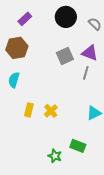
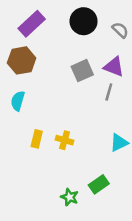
purple rectangle: (25, 19) -> (32, 24), size x1.5
yellow cross: (51, 111) -> (65, 140), turned -32
green rectangle: (78, 146) -> (99, 184), turned -56

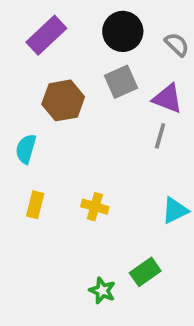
brown hexagon: (22, 60) -> (63, 100), moved
gray square: (82, 71) -> (121, 82), moved
yellow rectangle: (37, 139) -> (35, 205), moved

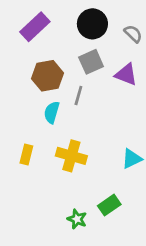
gray line: (160, 136) -> (78, 95), moved
cyan semicircle: (26, 149) -> (52, 112), moved
yellow cross: (95, 207) -> (71, 156), size x1.5

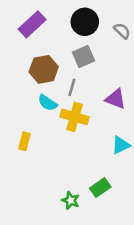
purple triangle: (126, 74) -> (116, 99), moved
cyan semicircle: (52, 112) -> (48, 103), turned -72
yellow cross: (71, 156) -> (75, 117), moved

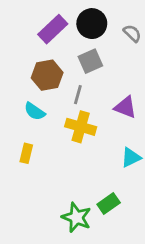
purple rectangle: (32, 24) -> (53, 29), moved
cyan semicircle: (48, 103) -> (35, 111), moved
green star: (71, 200) -> (76, 217), size x1.5

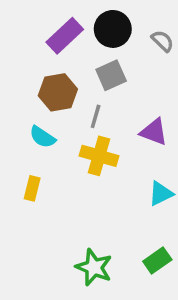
green rectangle: (109, 203) -> (157, 260), moved

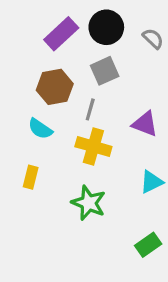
green star: (94, 267) -> (89, 203), moved

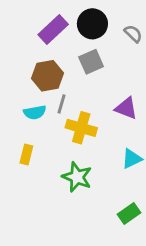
gray line: (90, 109) -> (62, 104), moved
cyan semicircle: (40, 129) -> (35, 112), turned -45

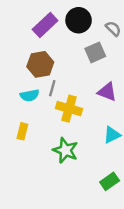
gray square: (91, 62) -> (95, 52), moved

